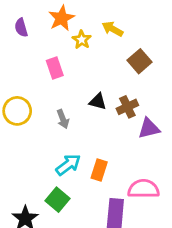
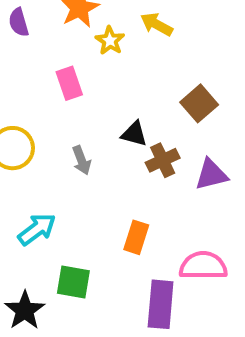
brown square: (139, 61) -> (199, 103), moved
brown cross: (127, 107) -> (163, 160), moved
cyan arrow: (68, 165) -> (37, 229), moved
green square: (57, 200) -> (73, 282), turned -30

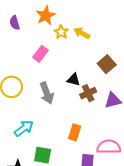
yellow arrow: (157, 24) -> (82, 33), moved
pink rectangle: (69, 83) -> (40, 54), turned 56
gray arrow: (81, 160) -> (47, 93), size x1.5

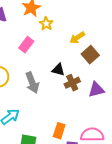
yellow arrow: (82, 33) -> (77, 38), moved, turned -63
orange rectangle: (75, 132) -> (59, 131), moved

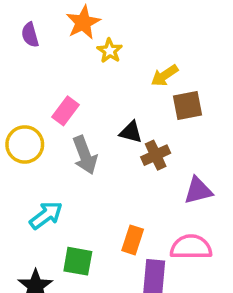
pink rectangle: (26, 45) -> (65, 111), moved
brown square: (90, 55) -> (187, 106), turned 30
purple triangle: (96, 90) -> (198, 190), moved

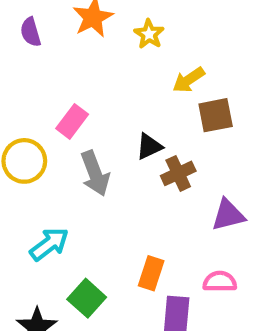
yellow star: (110, 51) -> (149, 34), moved
black triangle: (131, 132) -> (149, 146), turned -40
pink semicircle: (191, 247) -> (220, 282), size x0.7
green square: (78, 261) -> (87, 298), turned 32

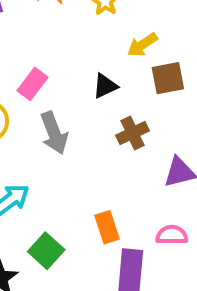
black triangle: (149, 146) -> (105, 86), moved
orange rectangle: (151, 273) -> (107, 227), turned -36

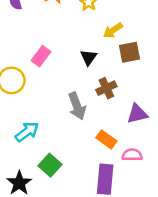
black triangle: (105, 86) -> (88, 57), turned -30
gray arrow: (54, 133) -> (77, 106), moved
orange rectangle: (107, 227) -> (106, 139), moved, turned -36

